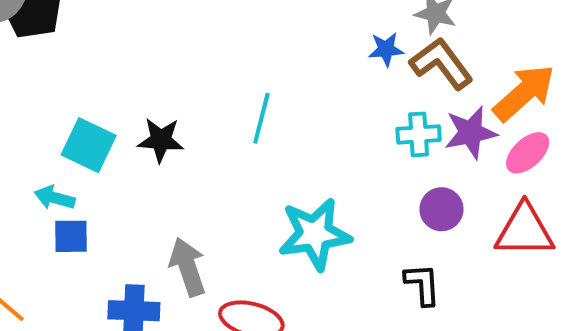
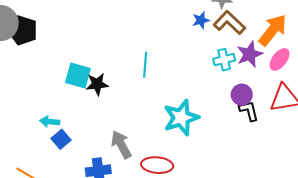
cyan square: (89, 145) -> (78, 76), moved
blue square: (71, 236) -> (61, 139), turned -30
black L-shape: (422, 284) -> (249, 111), moved

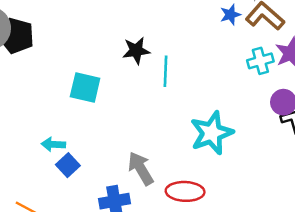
black star: (97, 84) -> (136, 51), moved

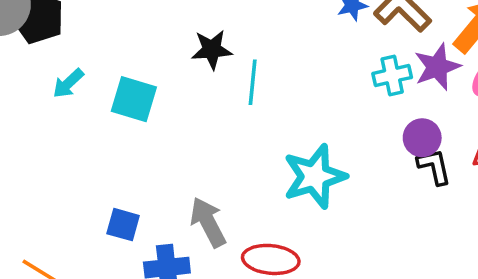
cyan arrow: (53, 144) -> (68, 83), moved, turned -50
blue square: (68, 165) -> (123, 225), moved, turned -35

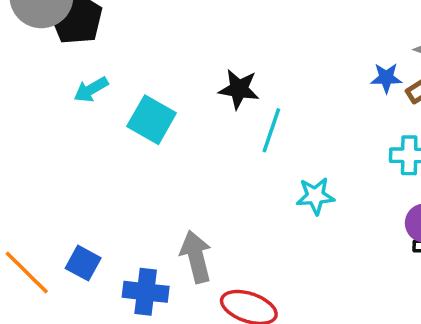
cyan star: (315, 176) -> (315, 196), moved, size x0.6
blue square: (123, 225) -> (83, 263), moved

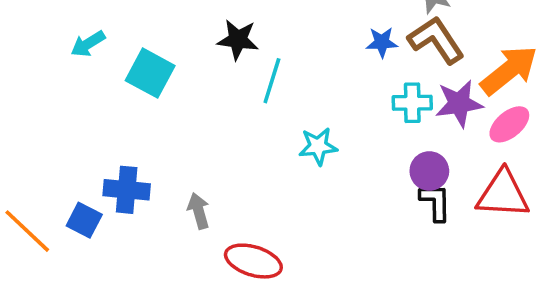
blue star: (386, 78) -> (382, 42), moved
gray arrow: (196, 257) -> (199, 211), size x0.7
blue cross: (146, 292) -> (127, 190), moved

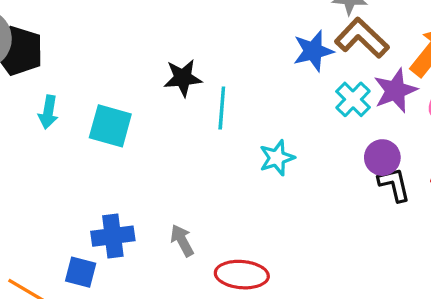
blue star: (382, 42) -> (313, 51), size x1.4
cyan arrow: (88, 44) -> (48, 112), turned -36
cyan cross: (412, 103) -> (353, 99), turned -32

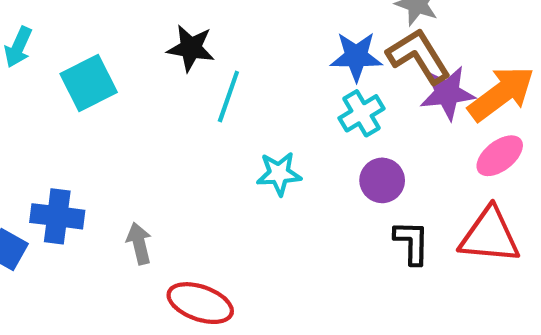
purple star: (395, 91) -> (447, 93), moved
cyan cross: (353, 99) -> (361, 113), moved
cyan square: (110, 126) -> (89, 83), turned 33
purple circle: (382, 158) -> (382, 180), moved

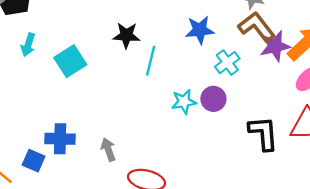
blue star: (356, 56) -> (200, 30), moved
purple circle: (382, 180) -> (213, 99), moved
black L-shape: (412, 242) -> (263, 133), size x1.4

